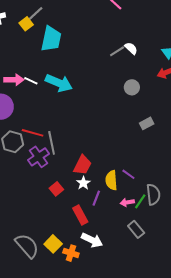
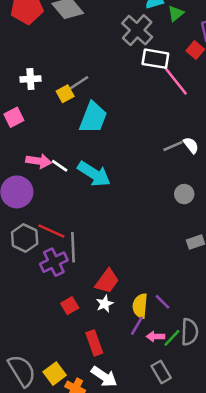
purple line: (96, 198) -> (137, 326), moved

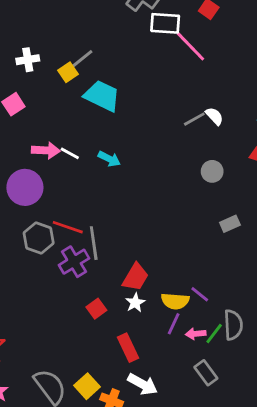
cyan trapezoid: (93, 118) -> (102, 96), turned -80
cyan arrow: (94, 174) -> (109, 159), size x0.6
yellow semicircle: (140, 306) -> (175, 301), turned -85

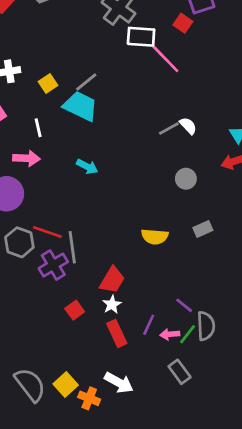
gray line: (82, 59) -> (86, 82), moved
white line: (70, 153) -> (38, 128), moved, turned 48
purple line: (200, 294) -> (184, 305), moved
yellow semicircle: (175, 301) -> (155, 237), moved
red rectangle: (128, 348) -> (117, 333), moved

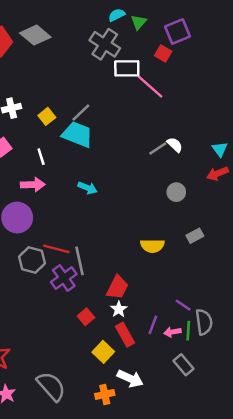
green line: (188, 334) -> (188, 331), turned -30
yellow square: (66, 384) -> (103, 352), moved
orange cross: (89, 398) -> (105, 394), turned -30

